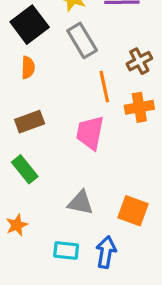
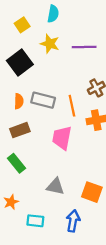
gray rectangle: (82, 40) -> (43, 100), moved, turned -45
orange semicircle: (28, 68) -> (19, 101), moved
cyan rectangle: (66, 250) -> (35, 221), moved

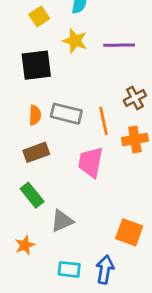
black square: (20, 63) -> (36, 65), turned 30
gray triangle: (55, 187) -> (62, 221), moved, turned -36
cyan rectangle: (35, 221) -> (69, 269), moved

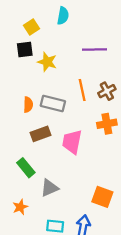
yellow star: (75, 41) -> (47, 62), moved
black square: (36, 65) -> (25, 49), moved, size x0.7
orange line: (103, 121) -> (82, 90), moved
brown rectangle: (36, 152) -> (40, 134), moved

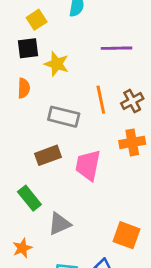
orange semicircle: (28, 105) -> (24, 88), moved

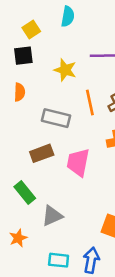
yellow star: (57, 64) -> (65, 70), moved

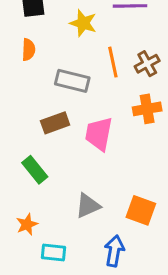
gray triangle: (52, 216) -> (88, 206), moved
cyan rectangle: (59, 260) -> (53, 252), moved

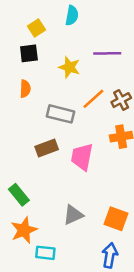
orange line: (113, 62) -> (93, 99), turned 60
green rectangle: (35, 170) -> (19, 195), moved
orange star: (27, 224) -> (24, 230), size x1.5
blue arrow: (114, 251) -> (110, 255), moved

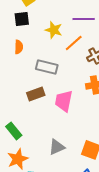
orange line: (93, 99) -> (74, 43), moved

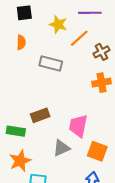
brown rectangle: (36, 94) -> (40, 115), moved
pink trapezoid: (64, 101) -> (78, 126), moved
green rectangle: (14, 131) -> (16, 131), turned -42

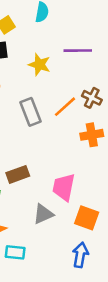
orange line: (79, 38) -> (65, 107), moved
brown cross: (101, 52) -> (92, 98), turned -35
gray rectangle: (51, 64) -> (30, 112), turned 55

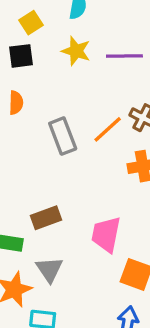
yellow star: (39, 65) -> (76, 51), moved
gray triangle: (43, 214) -> (49, 269), moved, turned -40

